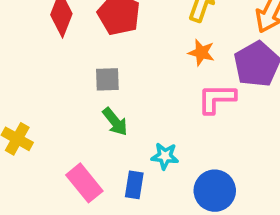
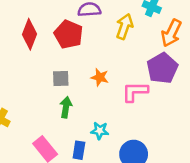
orange star: (201, 53) -> (100, 77), moved
green arrow: (115, 122) -> (66, 107), turned -132

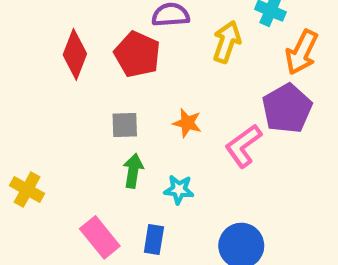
pink L-shape: (135, 92) -> (243, 146), turned -36
cyan star: (100, 131) -> (179, 190), moved

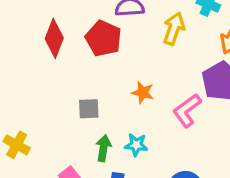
gray square: (125, 125) -> (89, 109), moved
green arrow: (133, 171) -> (103, 148), moved

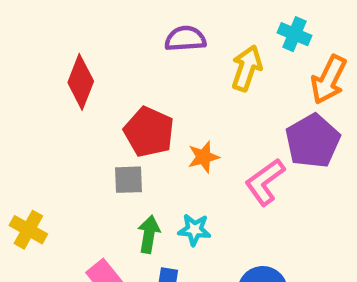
red pentagon: (103, 38) -> (149, 132), moved
orange star: (143, 92) -> (203, 157), turned -30

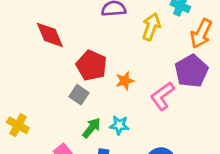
red diamond: (81, 82) -> (50, 35), turned -44
gray square: (128, 180) -> (79, 95), turned 36
green arrow: (149, 234) -> (92, 128), turned 30

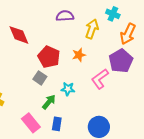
orange star: (125, 81) -> (79, 55), moved
cyan star: (119, 125) -> (68, 89), moved

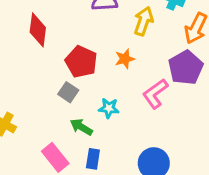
red diamond: (19, 35) -> (38, 30), turned 30
green arrow: (49, 102) -> (81, 127), turned -98

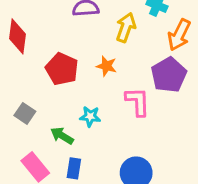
orange star: (125, 59) -> (106, 66), turned 30
gray square: (68, 92) -> (25, 113), moved
pink L-shape: (155, 94) -> (138, 102), turned 124

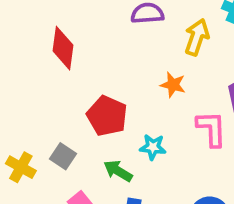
red pentagon: (62, 69) -> (107, 116), moved
gray square: (25, 113) -> (63, 156), moved

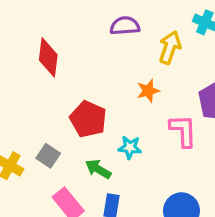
orange star: (173, 85) -> (148, 91), turned -30

